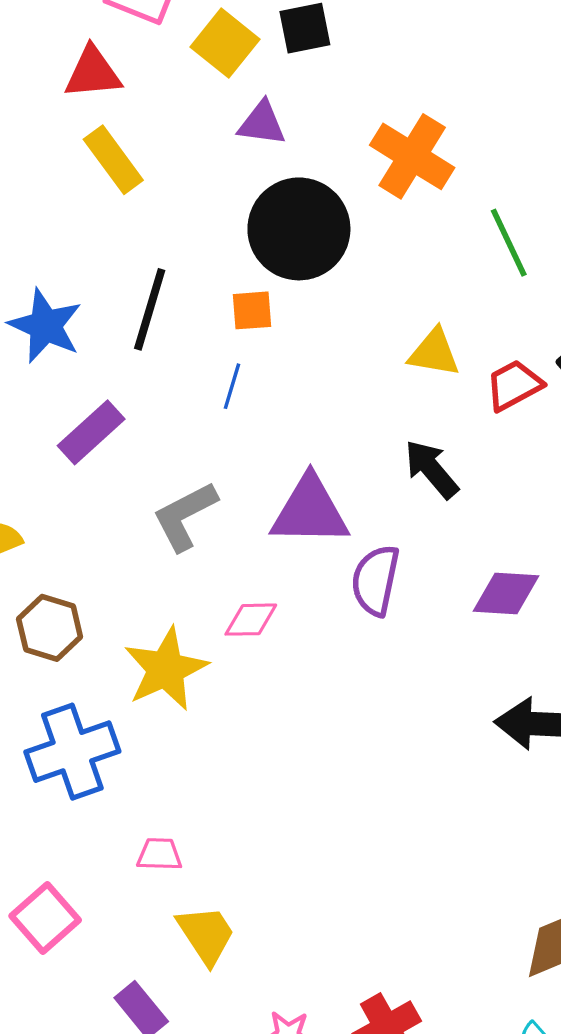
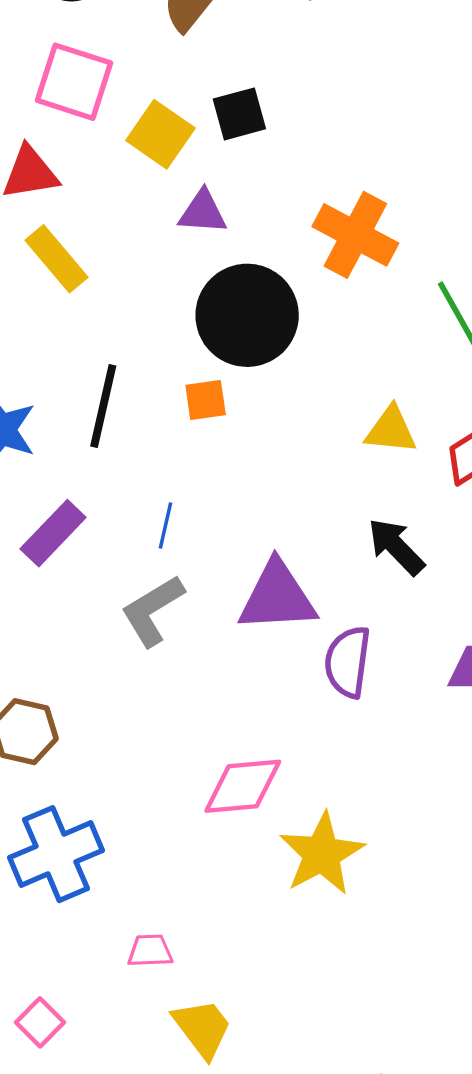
blue line: (232, 386) -> (165, 525), moved
pink diamond: (251, 620) -> (243, 786), moved, size x1.5
yellow star: (166, 669) -> (322, 854), moved
pink square: (45, 918) -> (40, 1022), size x0.7

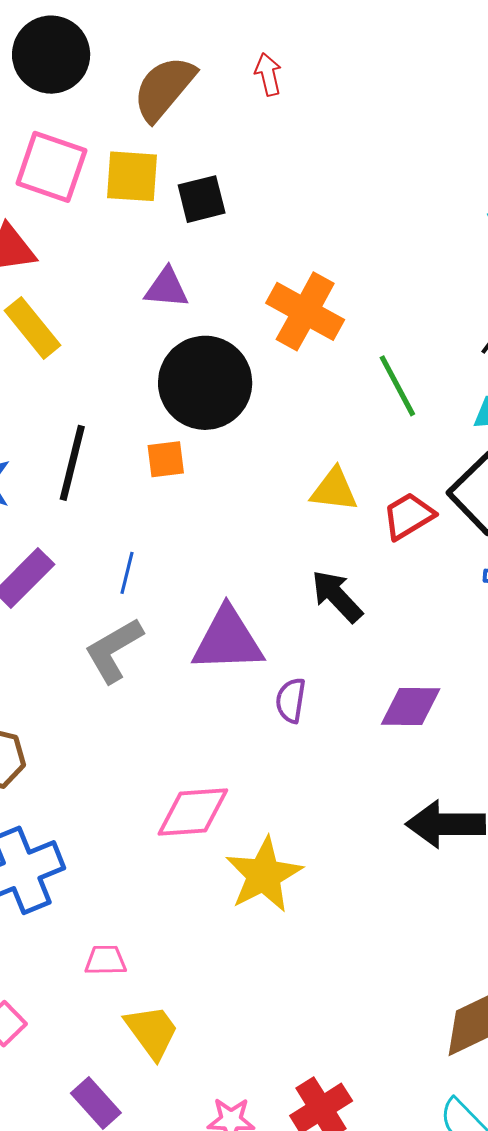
yellow square: (160, 134) -> (132, 176), moved, turned -32
purple semicircle: (348, 662) -> (291, 700), size x0.7

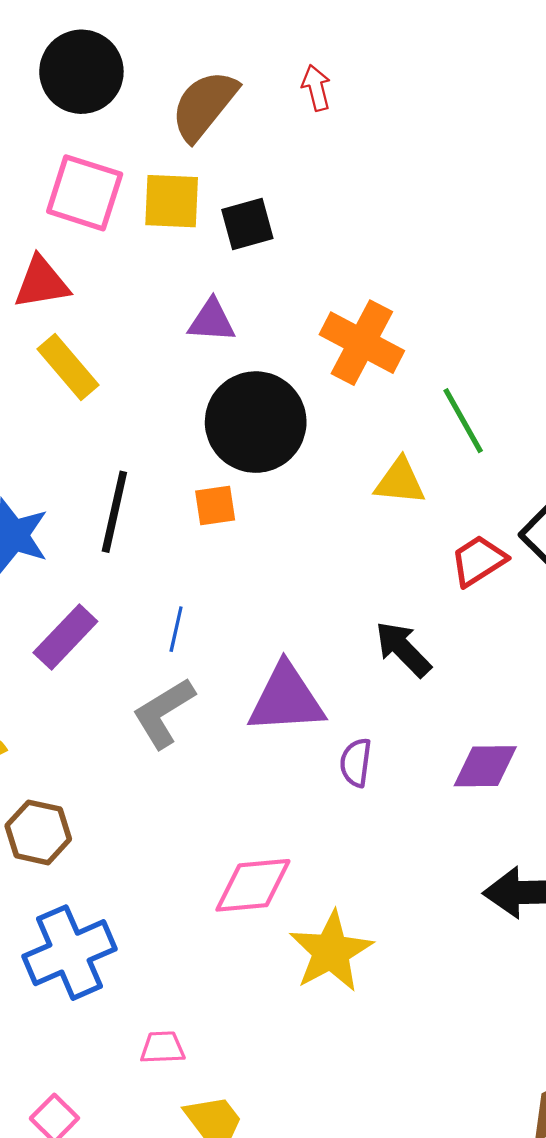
yellow triangle: (334, 490) -> (400, 482), moved

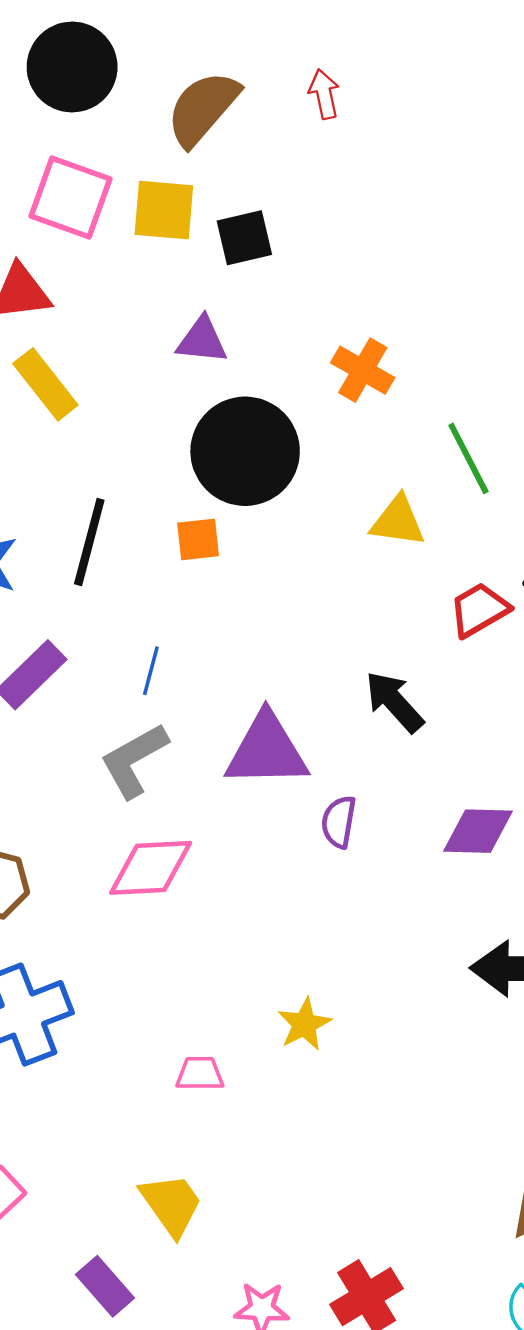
orange cross: (362, 343) -> (363, 370), size x0.7
pink diamond: (253, 885) -> (151, 868), moved
yellow star: (331, 952) -> (304, 1024), size x0.6
pink trapezoid: (162, 1048) -> (200, 1074), moved

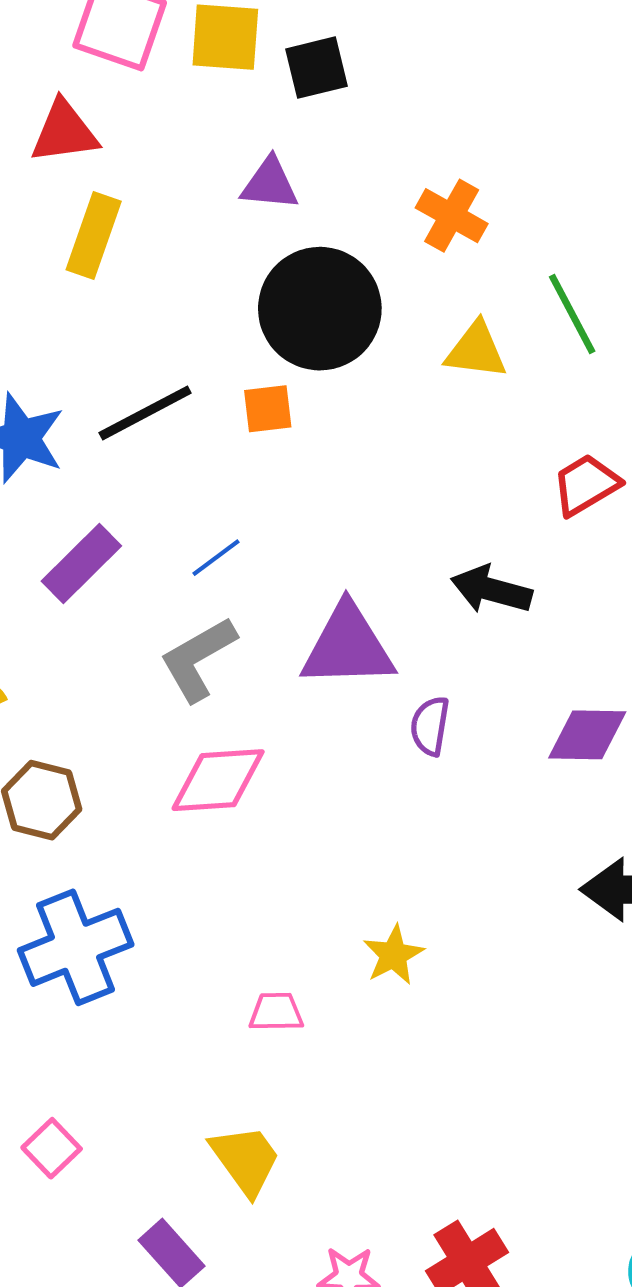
yellow rectangle: (45, 384) -> (94, 235), turned 58
yellow triangle: (398, 521) -> (476, 350), moved
black line: (89, 542) -> (145, 413), turned 48
blue line: (151, 671) -> (216, 558), turned 39
black arrow: (394, 702) -> (491, 590), turned -32

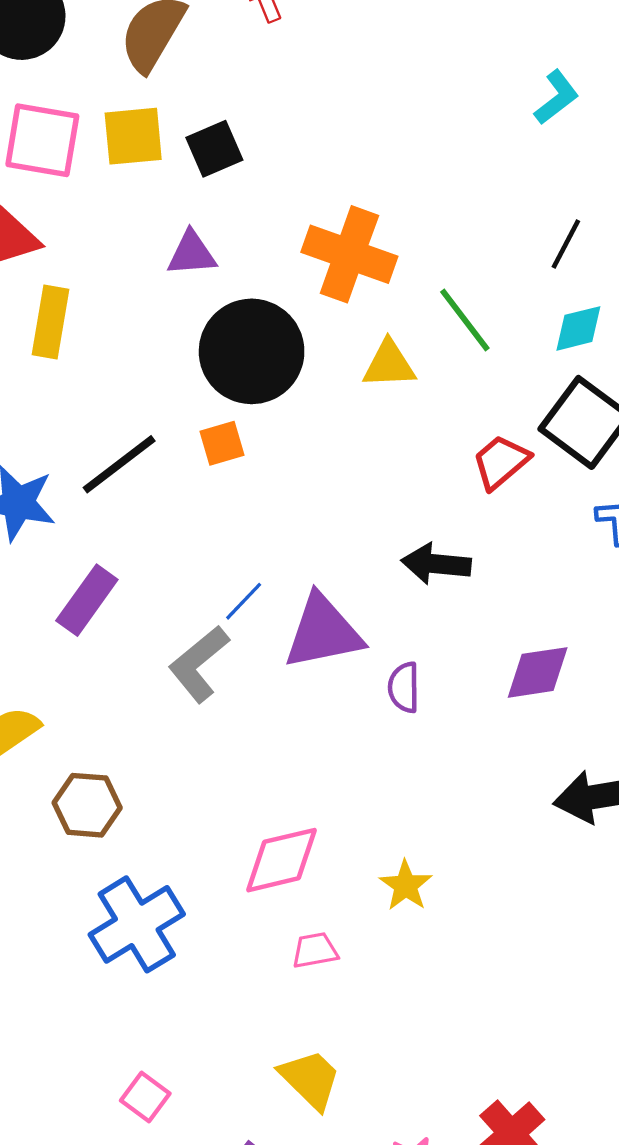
orange cross: (452, 216) -> (349, 254), size x1.5
blue line: (216, 558) -> (244, 601), moved
pink diamond: (218, 780) -> (282, 860), moved

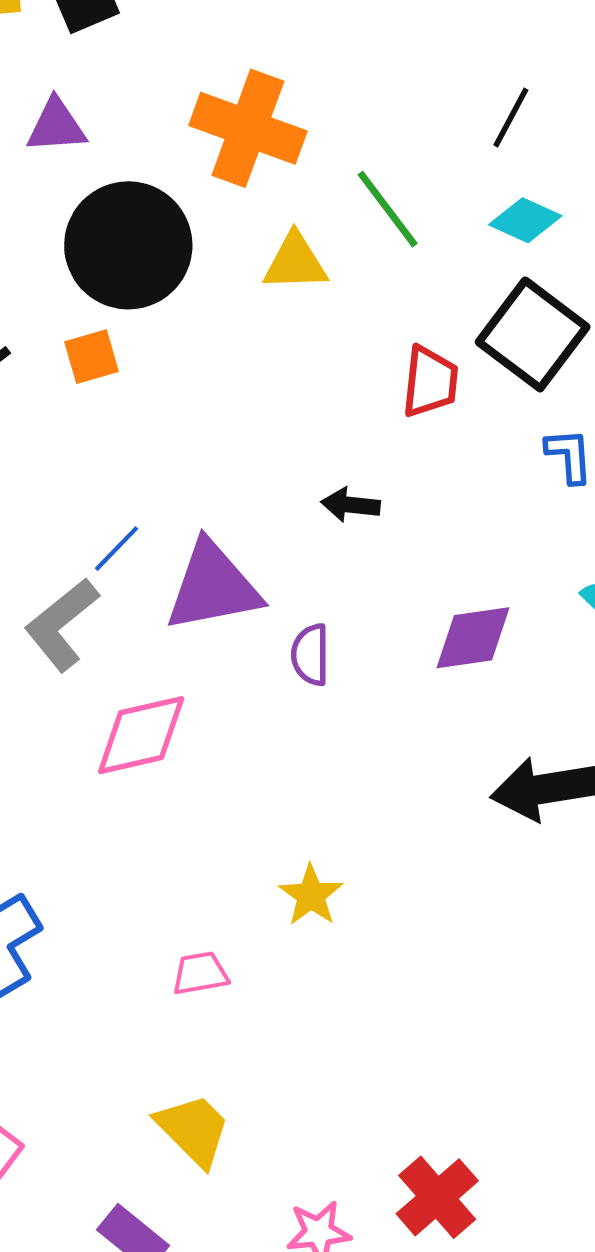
cyan diamond: (578, 328) -> (525, 220), turned 38
red trapezoid: (501, 462) -> (430, 382), turned 136
black arrow: (436, 564) -> (351, 505), size x0.7
pink diamond: (282, 860) -> (141, 735), moved

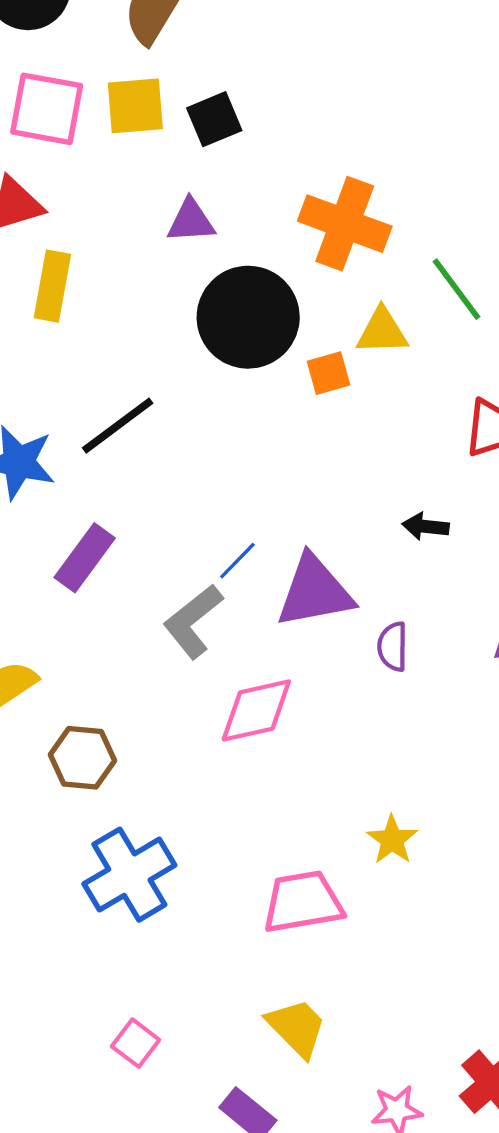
orange square: (92, 357) -> (328, 373), moved
pink trapezoid: (200, 973) -> (303, 902), size x1.8

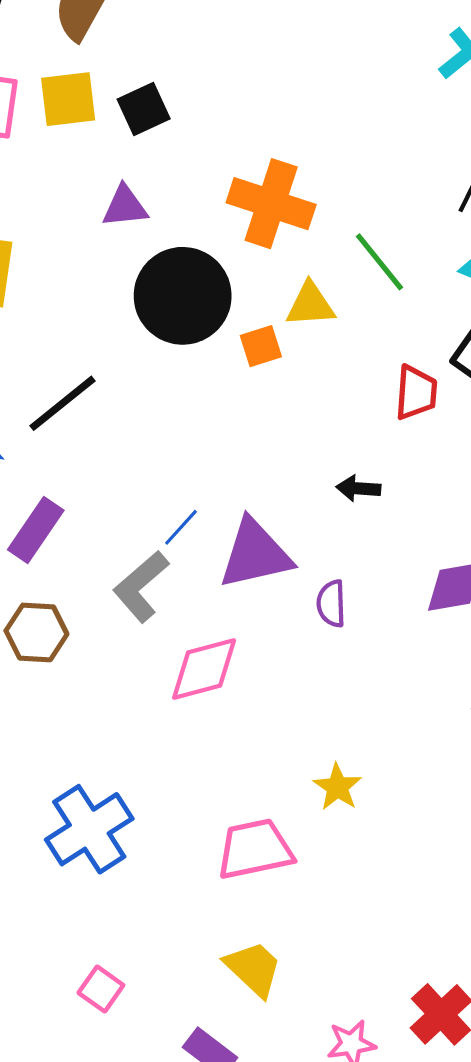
brown hexagon: (82, 758) -> (36, 632), moved

